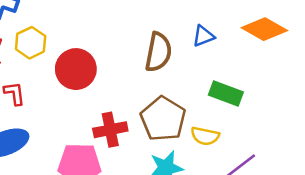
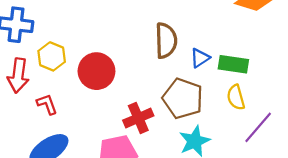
blue triangle: (203, 36) -> (200, 58), moved
yellow semicircle: (205, 136) -> (236, 97), moved, turned 75

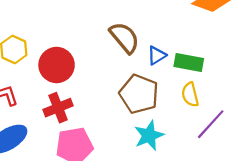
brown semicircle: (166, 41) -> (124, 38), turned -40
red cross: (138, 118) -> (58, 108), moved

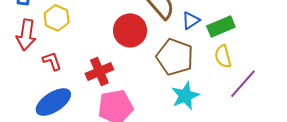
green rectangle: (189, 63) -> (221, 26), turned -32
red circle: (57, 65) -> (130, 30), moved

